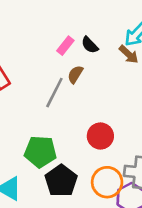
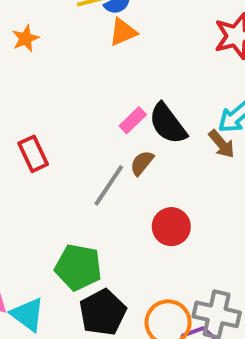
black semicircle: (90, 45) -> (168, 124), size x1.6
red circle: (100, 136) -> (171, 227), moved

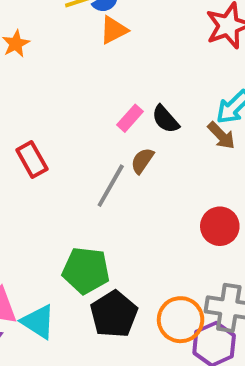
black semicircle: (168, 124) -> (165, 119), size x0.7
red circle: (171, 227) -> (220, 226), moved

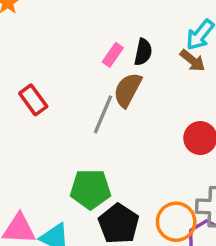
black semicircle: (165, 119) -> (143, 52), turned -120
brown semicircle: (142, 161) -> (128, 90), size x1.5

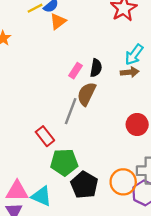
brown arrow: (192, 60) -> (130, 72), turned -42
red rectangle: (33, 100) -> (45, 136), moved

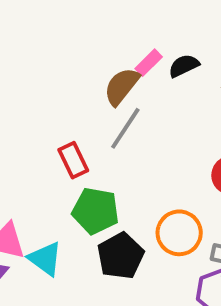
black semicircle: (96, 68) -> (184, 66), turned -138
brown semicircle: (87, 94) -> (122, 86), moved
orange circle: (123, 182) -> (179, 233), moved

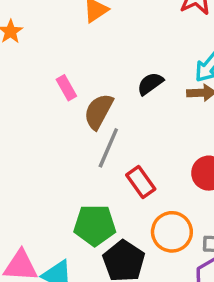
pink rectangle: (149, 63) -> (66, 88), moved, turned -65
red rectangle: (73, 160) -> (141, 182), moved

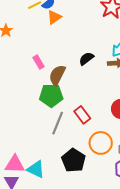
gray line: (108, 148) -> (58, 123), moved
green pentagon: (95, 225) -> (51, 95), moved

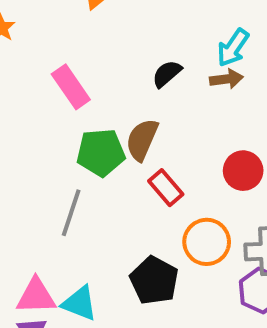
pink rectangle: (39, 62) -> (71, 87), size x1.5
brown semicircle: (57, 75) -> (142, 140), moved
gray line: (58, 123) -> (71, 213), moved

